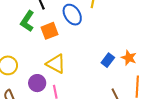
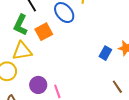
yellow triangle: (56, 64) -> (22, 51), moved, turned -30

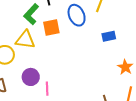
blue rectangle: (105, 53) -> (109, 36), moved, turned 32

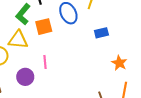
pink line: (47, 89) -> (45, 62), moved

